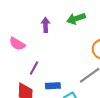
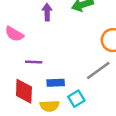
purple line: (34, 68) -> (34, 62), turned 64

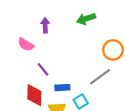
purple arrow: (47, 12) -> (45, 25), moved
purple line: (34, 62) -> (43, 69), turned 48

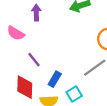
blue rectangle: (62, 88) -> (55, 79), turned -56

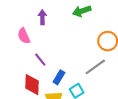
pink semicircle: (16, 33) -> (24, 36), turned 35

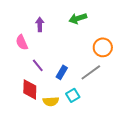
blue rectangle: (59, 77) -> (62, 72), moved

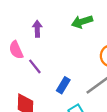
purple line: (38, 65) -> (35, 66), moved

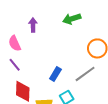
purple line: (35, 66) -> (15, 65), moved

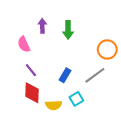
green arrow: (72, 19) -> (68, 30), moved, turned -72
purple line: (15, 65) -> (31, 70), moved

